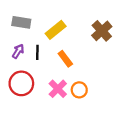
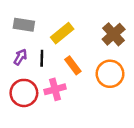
pink cross: (58, 89) -> (55, 89), moved, turned 30
orange circle: (79, 90) -> (110, 74), moved, size x1.5

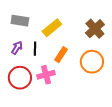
orange rectangle: (73, 65) -> (61, 55), turned 70

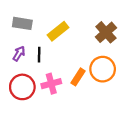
orange rectangle: (61, 55) -> (78, 77), moved

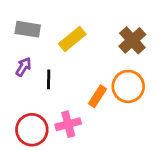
black line: (39, 55) -> (49, 79), moved
pink cross: (51, 84) -> (68, 124), moved
red circle: (22, 87) -> (32, 130), moved

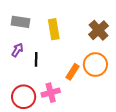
yellow rectangle: (72, 39) -> (54, 29), turned -60

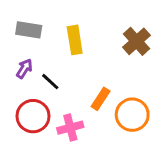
black line: (36, 59) -> (50, 82), turned -48
orange circle: (95, 65) -> (132, 115), moved
red circle: (24, 97) -> (33, 116), moved

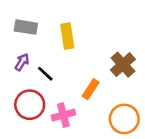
brown cross: (136, 41) -> (123, 65), moved
orange circle: (132, 115) -> (124, 119), moved

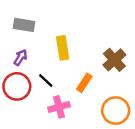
yellow rectangle: (67, 36) -> (63, 48), moved
black line: (45, 74) -> (46, 80), moved
red circle: (30, 105) -> (17, 86), moved

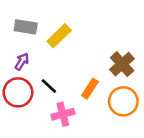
yellow rectangle: (63, 48) -> (59, 36), moved, turned 55
orange circle: (116, 111) -> (123, 101), moved

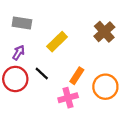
yellow rectangle: (59, 36) -> (57, 42), moved
brown cross: (122, 64) -> (104, 32), moved
pink cross: (63, 114) -> (68, 98), moved

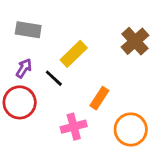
black line: (42, 73) -> (54, 78), moved
orange circle: (105, 87) -> (131, 129), moved
pink cross: (68, 98) -> (74, 127), moved

